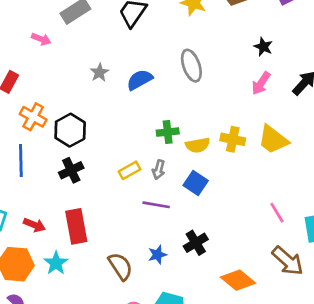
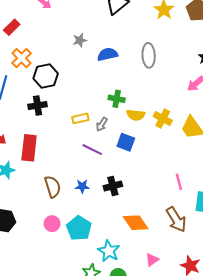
blue square: (196, 183) -> (126, 142), turned -30

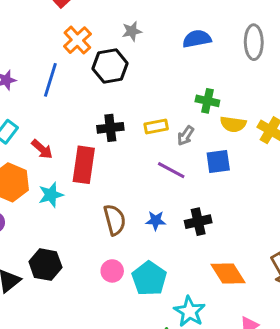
gray star: (80, 40) -> (132, 31), moved
black cross: (38, 106) -> (110, 128), moved
blue square: (126, 142) -> (218, 162), turned -30

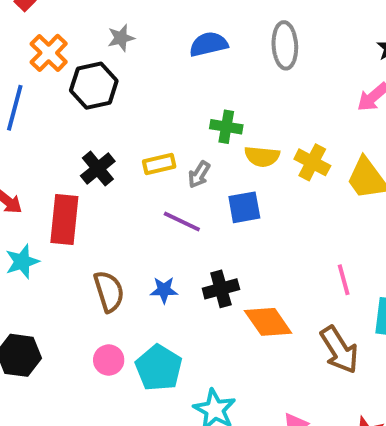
black cross: (110, 128) -> (98, 169), turned -30
orange diamond: (228, 274) -> (268, 322), moved

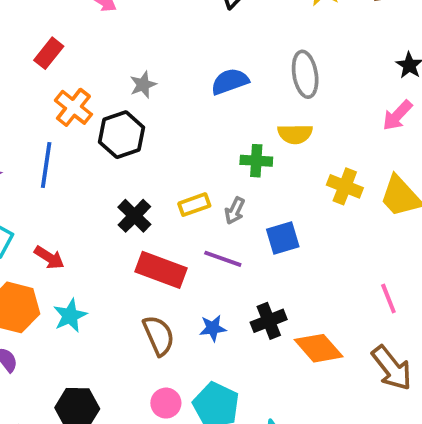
yellow semicircle: (262, 156) -> (295, 134), moved
red rectangle: (64, 220) -> (161, 270), moved, turned -69

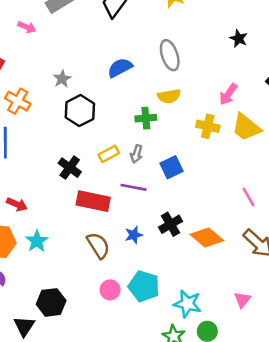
pink arrow: (397, 115) -> (228, 94), moved
black hexagon: (121, 135) -> (80, 111), moved

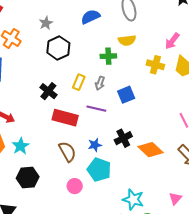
yellow rectangle: (109, 154) -> (79, 82), turned -42
cyan pentagon: (144, 286) -> (99, 170), moved
black hexagon: (51, 302) -> (28, 178), moved

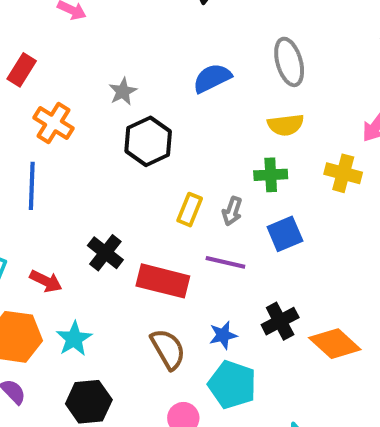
green cross: (108, 56) -> (271, 175), moved
black cross: (48, 91) -> (105, 253), moved

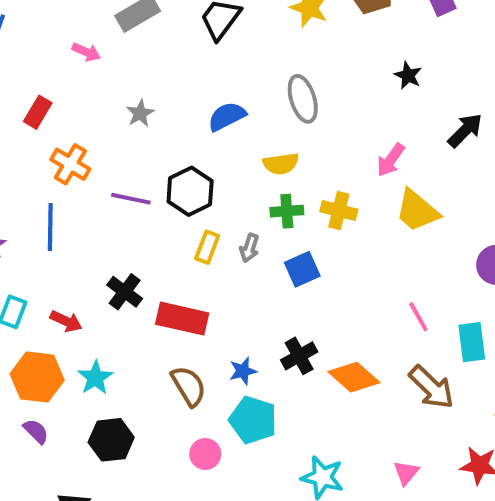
gray star: (123, 92) -> (140, 113), moved
yellow semicircle: (286, 125) -> (281, 164), moved
black hexagon: (148, 141) -> (190, 191), moved
yellow cross: (343, 173) -> (339, 211), moved
purple line: (225, 262) -> (131, 199), moved

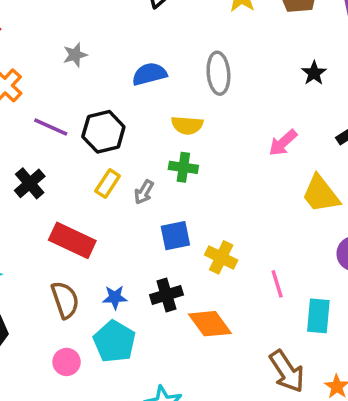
yellow cross: (339, 211) -> (221, 257), moved
yellow trapezoid: (417, 211) -> (321, 194), moved
blue square: (302, 269) -> (175, 236), moved
black cross: (125, 292) -> (30, 183), moved
brown arrow: (431, 387) -> (287, 371), moved

